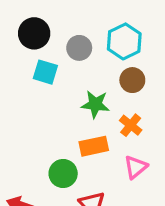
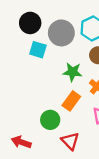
gray circle: (79, 48) -> (61, 33), size x1.5
orange rectangle: (94, 146) -> (71, 101), turned -42

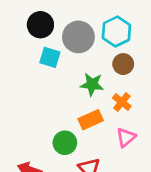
orange rectangle: (71, 101) -> (91, 120), turned 30

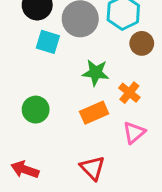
brown circle: (123, 64) -> (142, 43), moved
green circle: (65, 143) -> (36, 110), moved

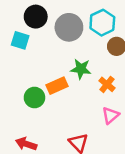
cyan square: (48, 42) -> (20, 40), moved
orange rectangle: (94, 113) -> (57, 86), moved

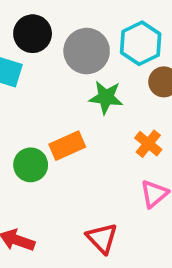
green star: (81, 69) -> (106, 97), moved

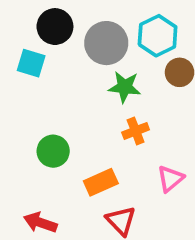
orange cross: (148, 144) -> (136, 131), moved, turned 30
orange rectangle: (67, 146) -> (101, 182), moved

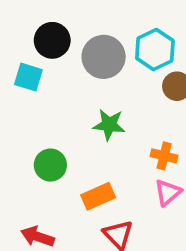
green star: (125, 87) -> (109, 125), moved
orange cross: (136, 131) -> (164, 156), moved, turned 35

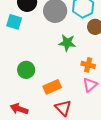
green star: (109, 125) -> (67, 43), moved

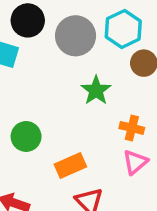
green star: (67, 43) -> (96, 90), turned 30

